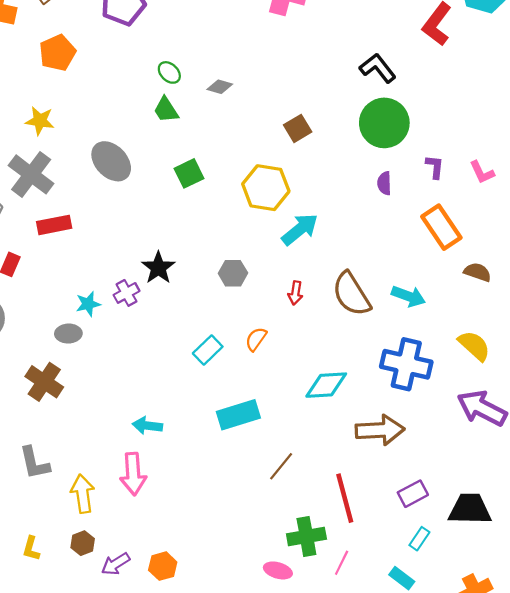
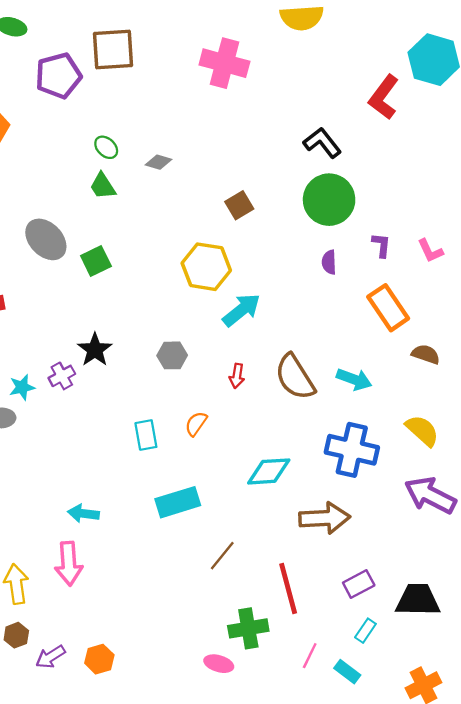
green square: (189, 173) -> (96, 261), moved
cyan rectangle: (208, 350) -> (146, 435), turned -56
pink line: (342, 563) -> (310, 656), moved

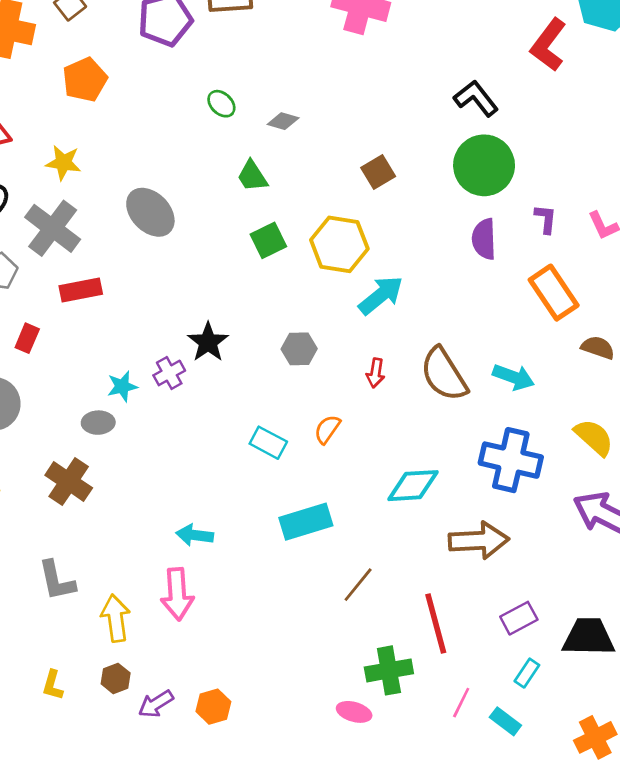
green trapezoid: (103, 186) -> (252, 176), moved
green square: (96, 261) -> (268, 240), moved
purple semicircle: (329, 262) -> (484, 239), size x1.4
cyan rectangle: (146, 435) -> (268, 443), turned -52

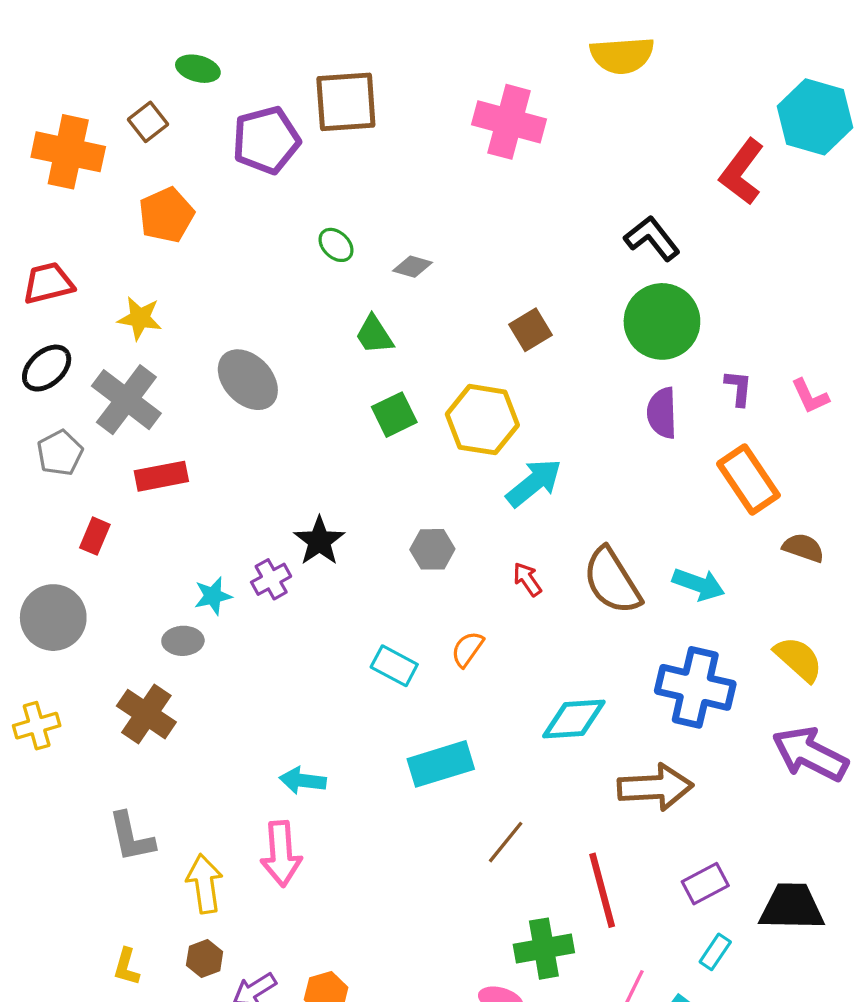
red arrow: (375, 373) -> (527, 579), turned 136

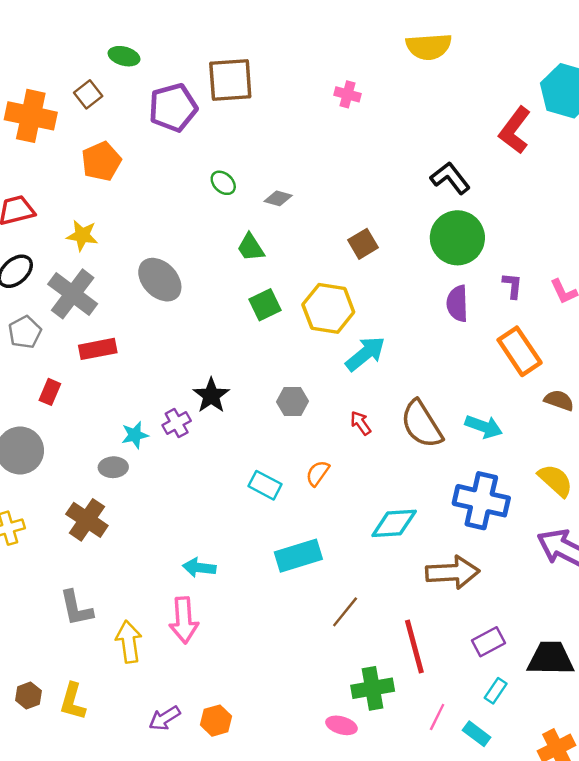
pink cross: (509, 122) -> (347, 94), size x0.5
brown hexagon: (205, 959) -> (28, 695), moved
yellow L-shape: (126, 967) -> (73, 701), size x1.4

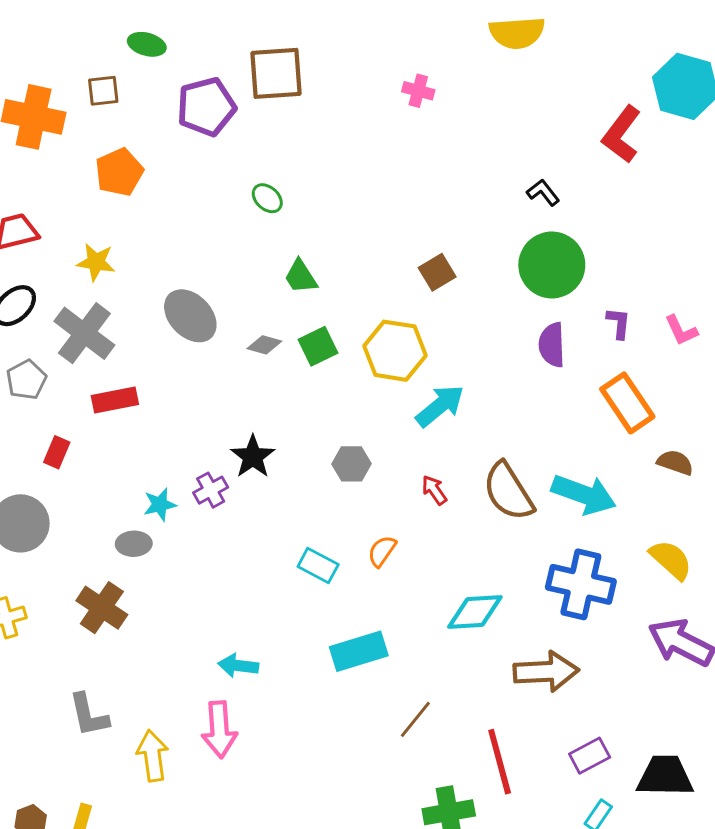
brown square: (88, 94) -> (103, 91), turned 32
black L-shape: (450, 178) -> (543, 192), size x0.7
gray diamond: (278, 198) -> (264, 345), moved
cyan arrow: (484, 427) -> (584, 494), size x1.4

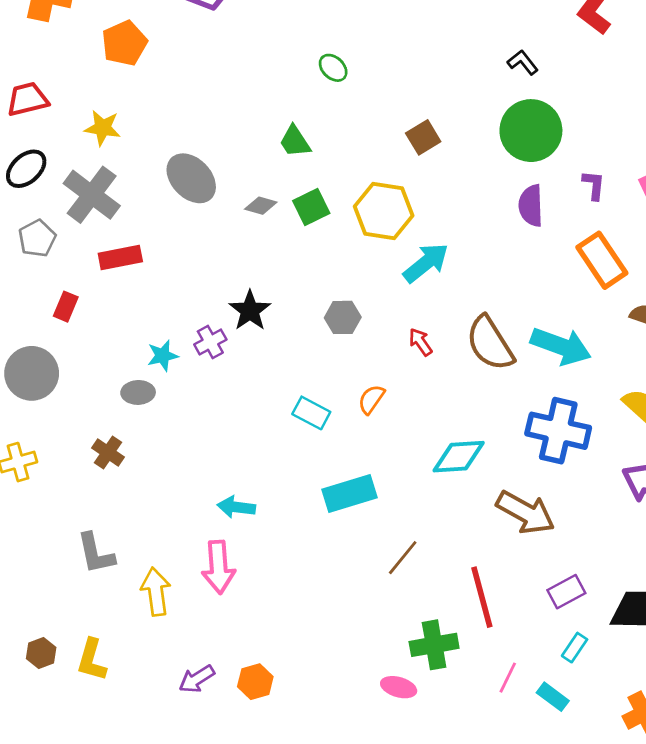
green ellipse: (267, 198) -> (333, 68), moved
brown cross: (102, 608) -> (108, 453), size x0.7
brown arrow: (546, 671) -> (525, 513), turned 32

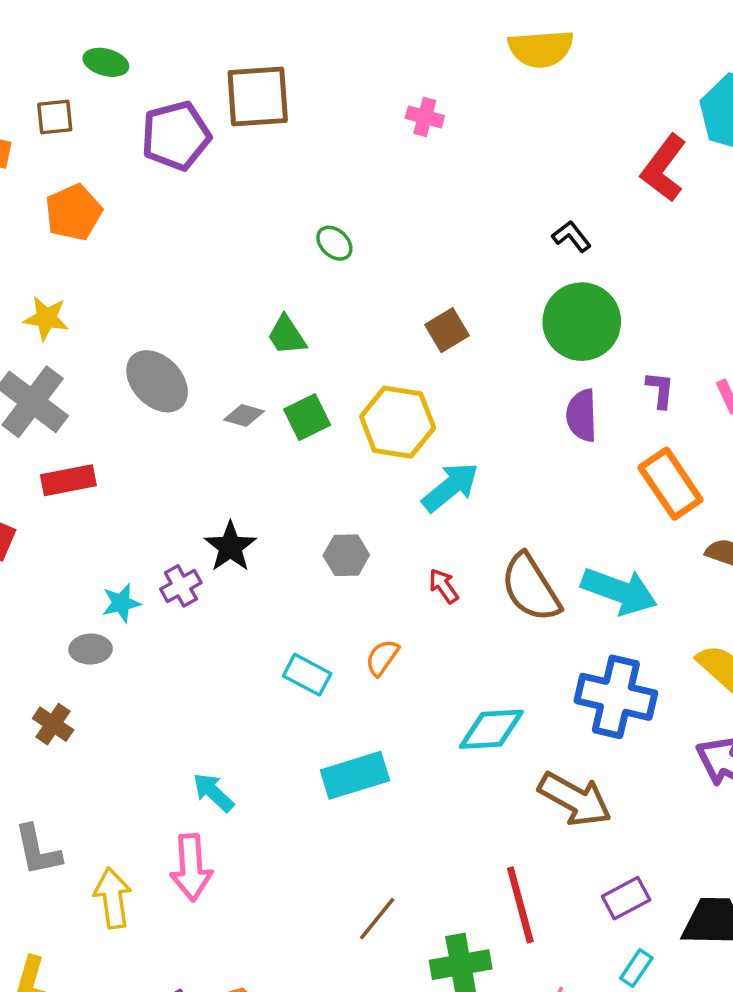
cyan arrow: (236, 507) -> (213, 792), turned 36
brown line: (403, 558) -> (377, 919), moved

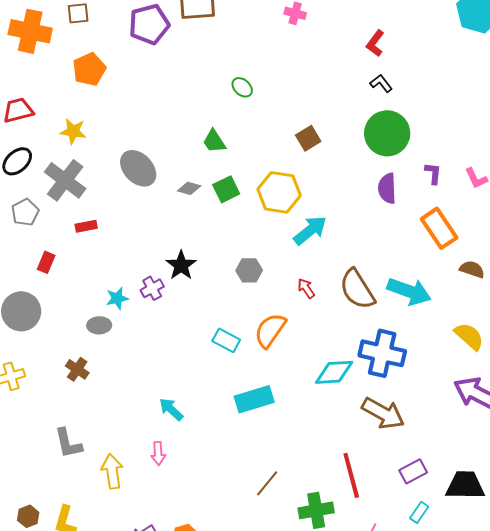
red L-shape: (664, 168) -> (375, 43), moved, size x0.7
red rectangle: (68, 480) -> (86, 226), size x0.7
orange semicircle: (382, 658) -> (270, 330), size x1.6
blue cross: (616, 697) -> (382, 353), moved
pink arrow: (191, 867) -> (158, 453), size x0.6

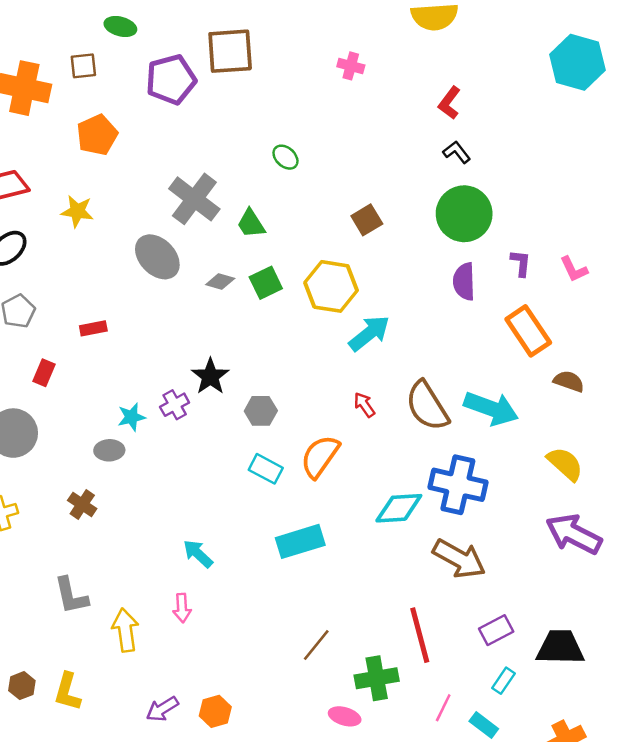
gray cross: (65, 180) -> (194, 199), moved
gray hexagon: (249, 270) -> (261, 411), moved

